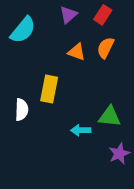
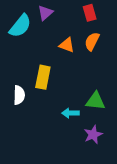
purple triangle: (68, 15) -> (45, 13), moved
red rectangle: (103, 15) -> (90, 13), turned -49
purple star: (119, 154) -> (93, 135), moved

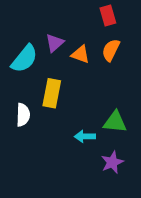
purple triangle: (45, 13) -> (55, 43), moved
cyan semicircle: (20, 26) -> (24, 59), moved

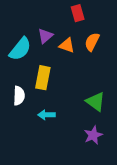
red rectangle: (108, 16) -> (78, 13), moved
green triangle: (115, 122) -> (96, 102), turned 30
cyan arrow: (85, 136) -> (47, 115), moved

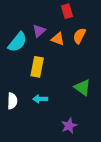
white semicircle: (19, 96) -> (12, 101), moved
purple star: (93, 135) -> (69, 126), moved

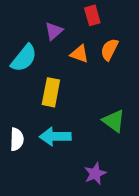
purple triangle: (39, 31) -> (54, 31), moved
cyan arrow: (40, 99) -> (55, 136), size x1.5

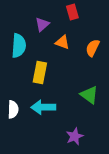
orange semicircle: (109, 50) -> (93, 48), moved
cyan semicircle: (24, 58) -> (19, 46), turned -35

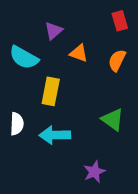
red rectangle: (72, 12) -> (120, 21), moved
cyan semicircle: (19, 46) -> (24, 58), turned 115
white semicircle: (13, 109) -> (17, 124), moved

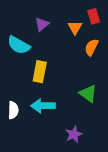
orange triangle: (79, 53) -> (75, 27), moved, turned 40
white semicircle: (17, 124) -> (13, 110), moved

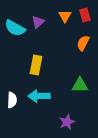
orange triangle: (75, 27) -> (65, 16), moved
cyan semicircle: (19, 45) -> (15, 28), moved
green triangle: (88, 94) -> (80, 85), turned -36

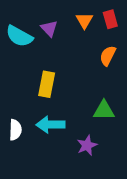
purple triangle: (38, 22) -> (49, 28), turned -32
purple star: (67, 122) -> (87, 145), moved

